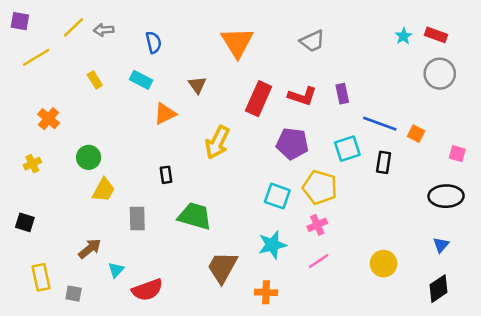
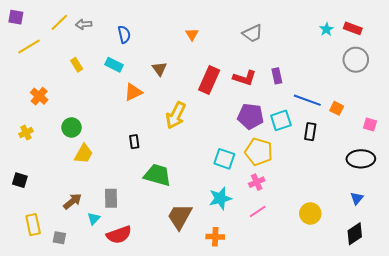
orange triangle: (237, 42) -> (192, 34), size x0.5
purple pentagon: (292, 144) -> (251, 116), moved
gray rectangle: (137, 219) -> (111, 198), moved

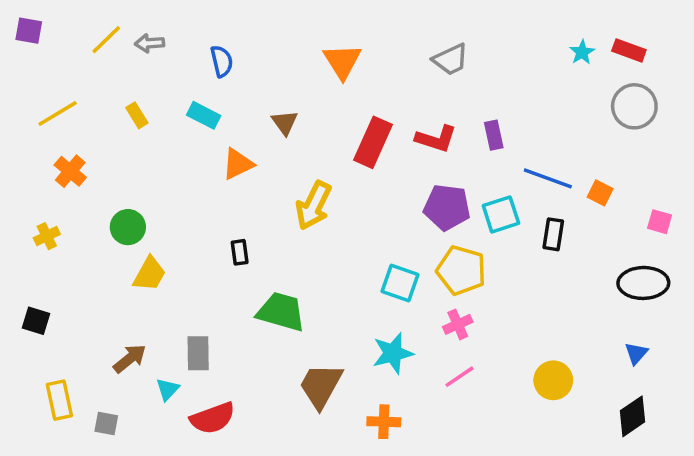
orange triangle: (192, 34) -> (342, 61), size x1.6
yellow line: (29, 47) -> (58, 114), moved

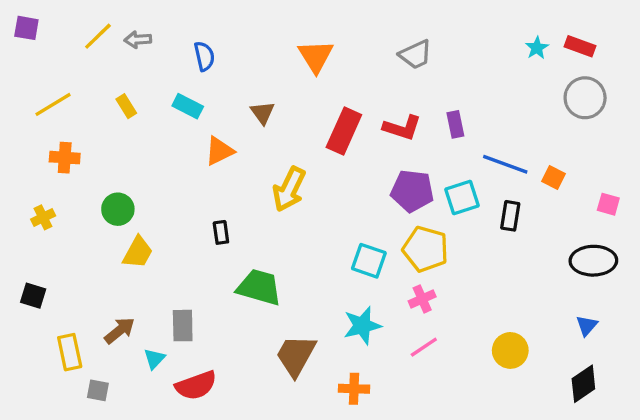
orange cross: (70, 171) -> (65, 158), turned -36
yellow rectangle: (59, 400) -> (70, 352), moved

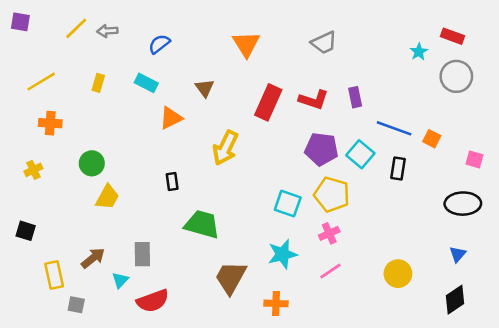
cyan star: (537, 48) -> (419, 52), moved
blue semicircle: (204, 56) -> (159, 44), turned -115
yellow rectangle: (126, 106) -> (98, 83), turned 48
cyan square: (462, 198) -> (360, 154), turned -32

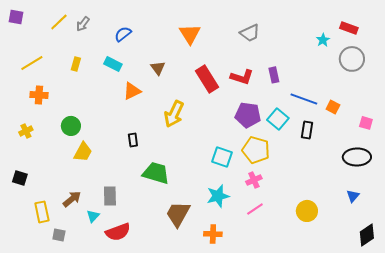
gray arrow: (107, 31) -> (83, 24), turned -49
red rectangle: (268, 102) -> (207, 79), turned -56
black diamond: (455, 300) -> (367, 235), moved

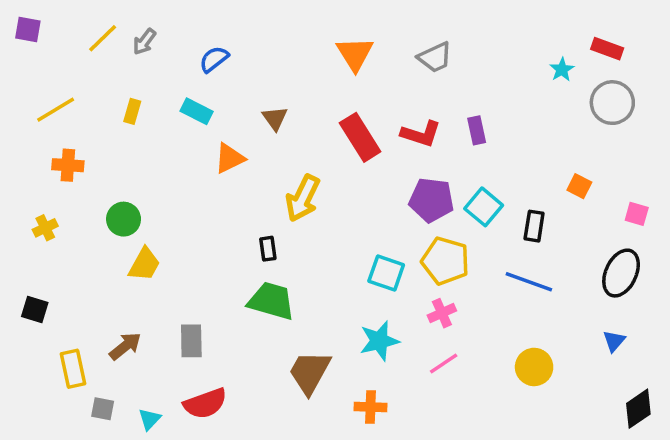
orange triangle: (190, 34) -> (355, 54), moved
blue line: (304, 99) -> (529, 282), moved
black rectangle: (133, 140) -> (268, 249), moved
black ellipse: (357, 157) -> (621, 273), turned -64
cyan triangle: (93, 216) -> (150, 419), moved

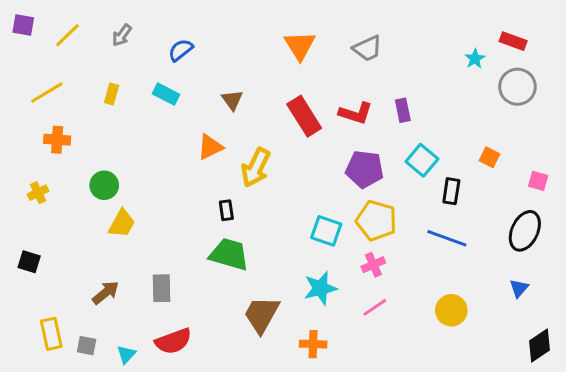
yellow line: (103, 38) -> (67, 35), moved
orange triangle: (230, 158) -> (210, 147), moved
cyan square: (484, 207) -> (422, 160), moved
yellow rectangle: (73, 369) -> (51, 334), moved

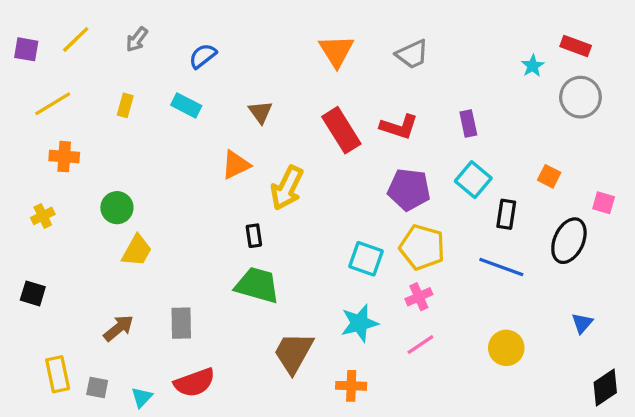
purple square: (23, 25) -> (26, 49), moved
purple rectangle: (403, 110) -> (468, 124), moved
black ellipse: (525, 231) -> (569, 241), moved

